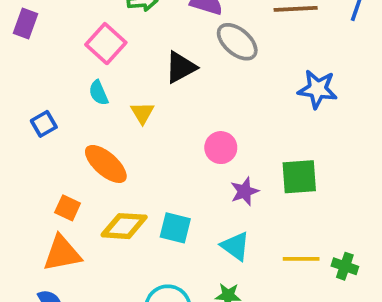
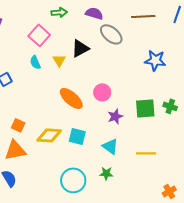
yellow triangle: (142, 113) -> (59, 60), moved
orange ellipse: (106, 164) -> (71, 98), moved
green cross: (345, 266) -> (170, 106), moved

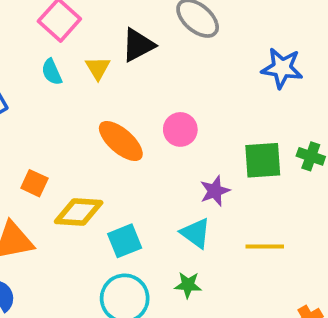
purple star: (115, 116) -> (215, 191), moved
orange square: (18, 125) -> (34, 183), moved
cyan square: (77, 136) -> (125, 241), moved, turned -36

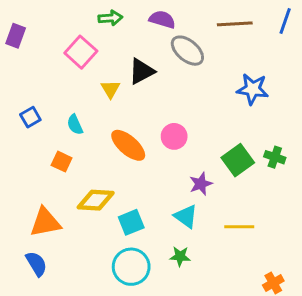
cyan semicircle: (52, 72) -> (75, 125), moved
green square: (263, 160) -> (238, 160), turned -32
orange square: (34, 183) -> (62, 162), moved

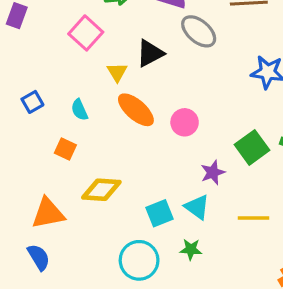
orange ellipse: (128, 145) -> (136, 110), moved
cyan square: (131, 222) -> (159, 213), moved

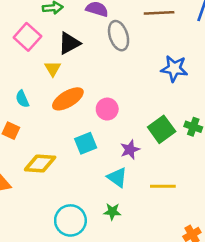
gray ellipse: (199, 31) -> (119, 36), turned 32
black triangle: (150, 53) -> (69, 43), moved
orange ellipse: (136, 110) -> (68, 99), turned -72
cyan square: (159, 213) -> (86, 143), moved

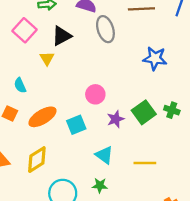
orange ellipse: (68, 99) -> (42, 117), moved
purple star: (130, 150) -> (116, 119), moved
yellow diamond: (40, 163) -> (37, 160), moved, turned -36

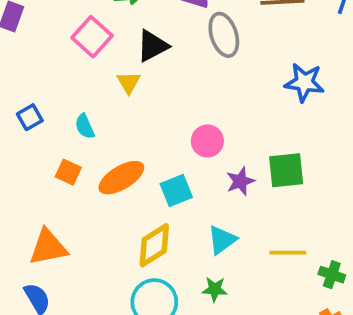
green cross: (172, 110) -> (332, 275), moved
green square: (144, 112) -> (286, 170), turned 30
cyan triangle: (104, 155) -> (222, 240), turned 48
yellow diamond: (37, 160) -> (154, 245), moved

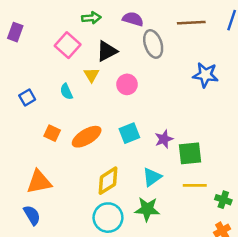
cyan semicircle: (85, 126) -> (66, 92), moved
pink circle: (207, 141) -> (127, 84), moved
green square: (286, 170) -> (190, 153), moved
cyan square: (176, 190) -> (129, 133), moved
green star: (215, 289) -> (147, 209), size x1.5

